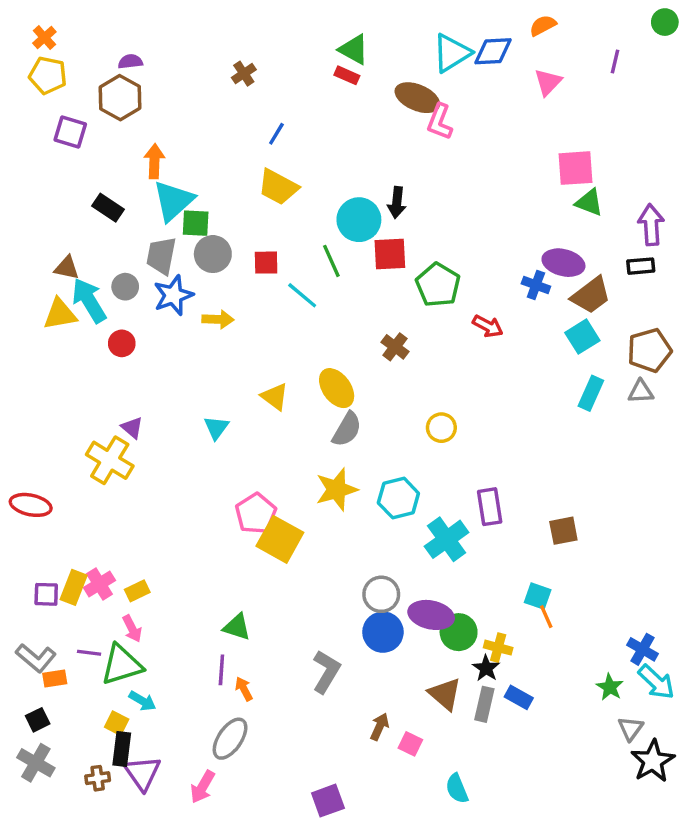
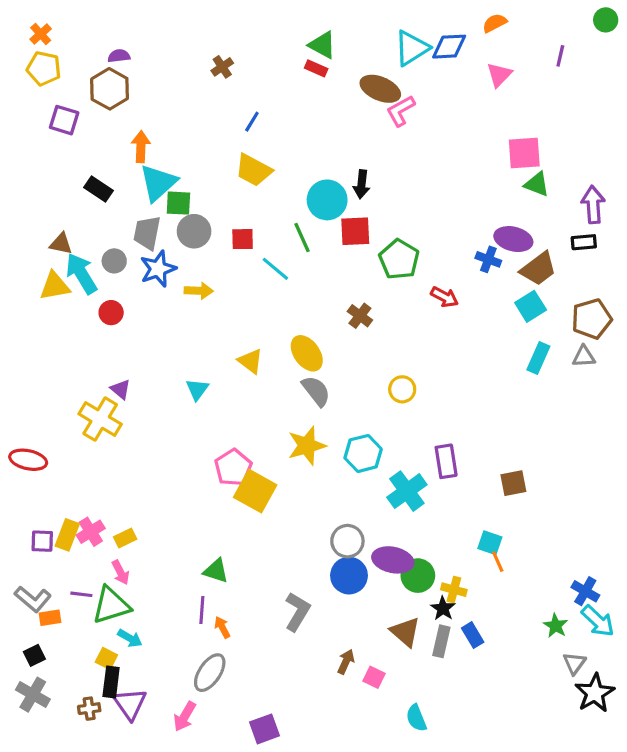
pink L-shape: (440, 122) -> (401, 111), turned 40
gray semicircle: (347, 429) -> (316, 391), turned -68
blue rectangle: (519, 697) -> (473, 635), turned 30
purple square: (328, 801) -> (264, 729), moved

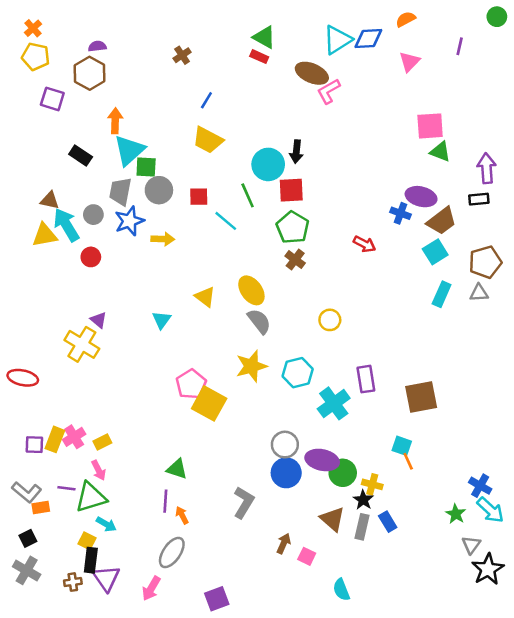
green pentagon: (399, 259) -> (293, 227), moved
brown square: (513, 483) -> (421, 397), size x1.5

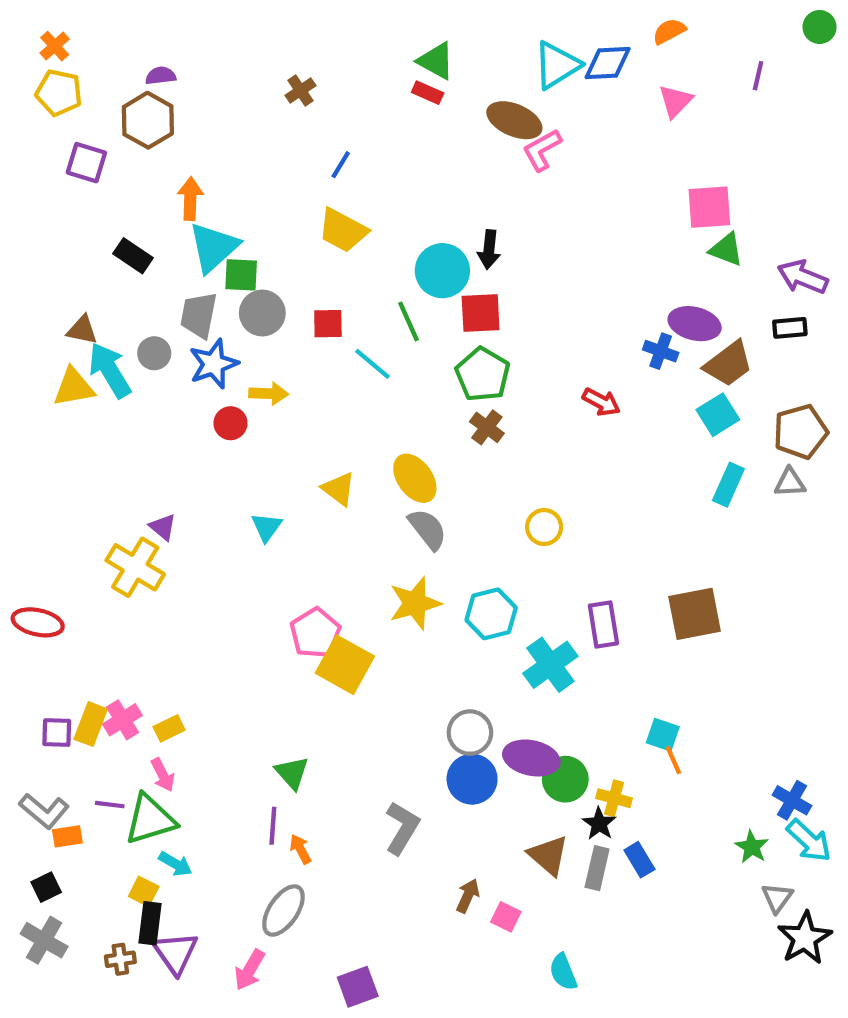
purple arrow: (487, 168) -> (803, 277), turned -64
red circle: (91, 257) -> (231, 423), moved
brown square: (421, 397) -> (695, 614), moved
green triangle: (177, 469) -> (292, 773), turned 30

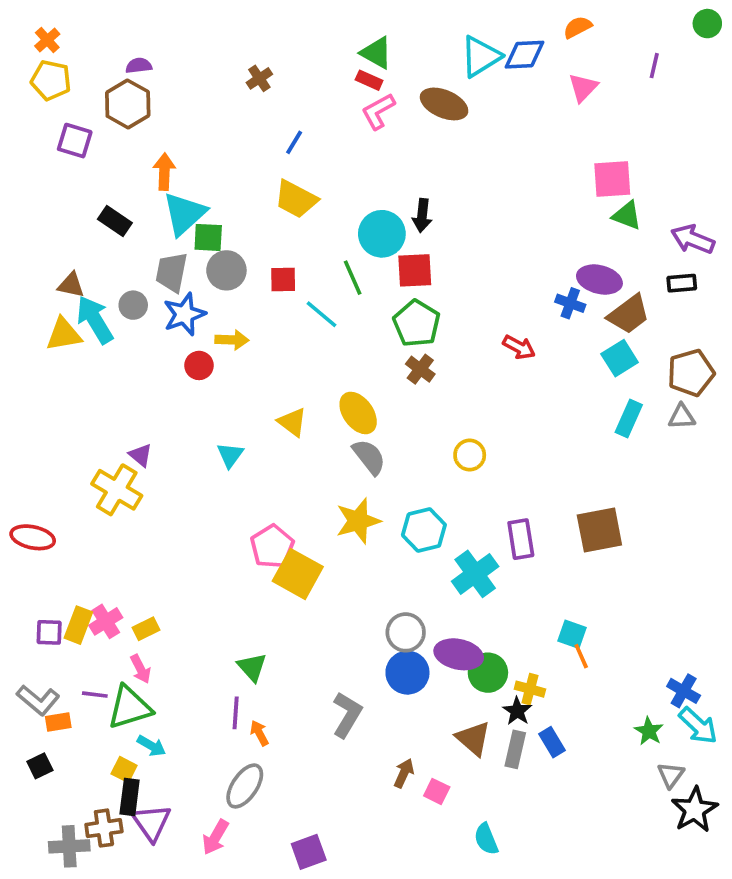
pink L-shape: (542, 150) -> (378, 111), moved
gray cross: (44, 940) -> (69, 846), moved, turned -33
brown cross: (120, 959) -> (104, 828), size x1.4

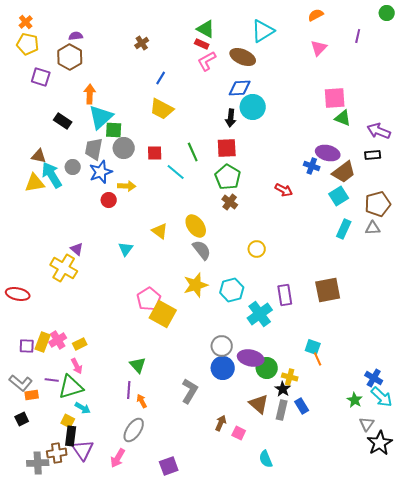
blue diamond: (524, 55) -> (240, 88), moved
cyan circle: (382, 234) -> (253, 107), moved

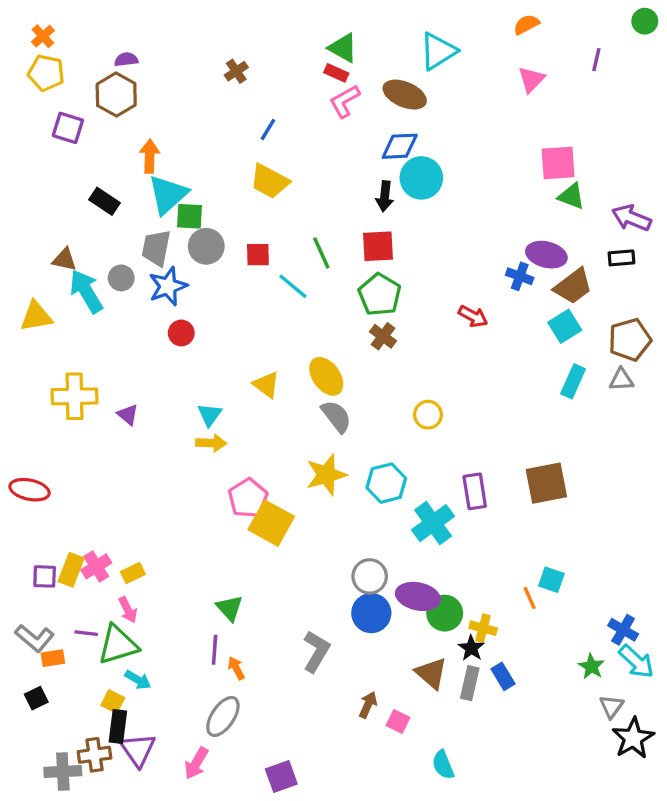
yellow triangle: (35, 183) -> (36, 316), moved
yellow arrow: (127, 186) -> (211, 443), moved
yellow cross: (64, 268) -> (75, 396), moved, turned -32
cyan square: (313, 347) -> (551, 580), moved

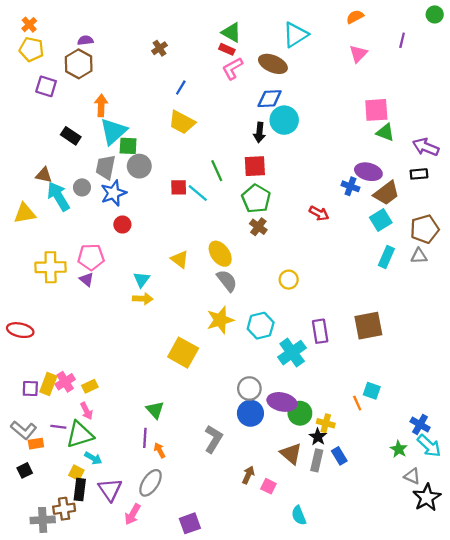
red square: (258, 255) -> (179, 187), moved
pink pentagon: (248, 498) -> (91, 257), moved, turned 30
gray triangle: (611, 706) -> (412, 476), turned -42
purple triangle: (138, 750) -> (110, 490), moved

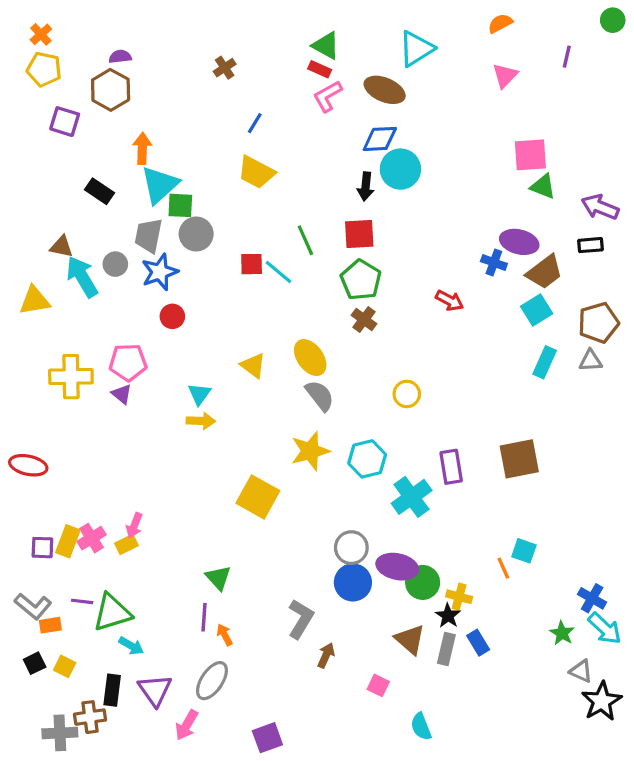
pink arrow: (86, 411) -> (134, 525), moved, turned 48
yellow square: (76, 473) -> (65, 666), moved
brown arrow: (248, 475) -> (326, 655), moved

